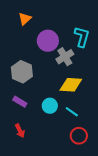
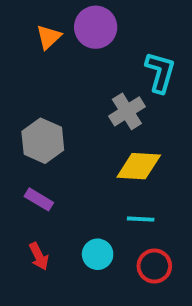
purple circle: (48, 41) -> (96, 27), moved
cyan circle: (50, 106) -> (98, 254), moved
cyan line: (72, 112) -> (141, 219), turned -32

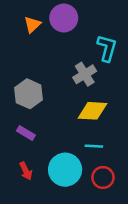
cyan circle: (98, 254) -> (65, 170), size x1.6

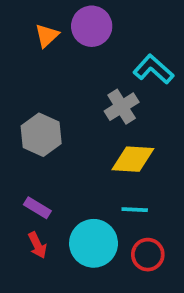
cyan L-shape: (107, 48) -> (153, 69), turned -64
purple rectangle: (26, 133) -> (37, 208), moved

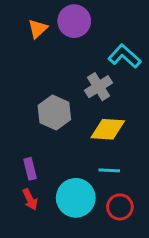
gray hexagon: (41, 135) -> (54, 112), moved
purple rectangle: (37, 208) -> (30, 169), turned 45

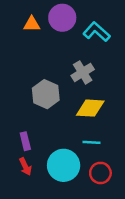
orange triangle: (38, 29) -> (32, 24), turned 42
cyan L-shape: (124, 56) -> (97, 32), moved

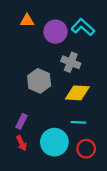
purple circle: (62, 18) -> (55, 32), moved
gray cross: (83, 72) -> (71, 62), turned -36
purple rectangle: (25, 141) -> (22, 121), turned 40

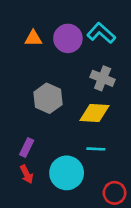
orange triangle: (27, 21) -> (33, 38), moved
gray cross: (71, 62) -> (103, 78), moved
red circle: (86, 149) -> (115, 193), moved

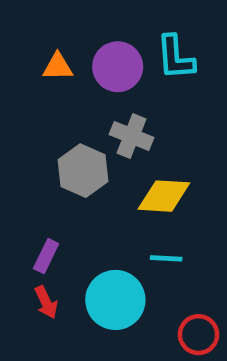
cyan L-shape: (101, 33) -> (175, 57), turned -136
gray cross: (103, 78) -> (132, 136), moved

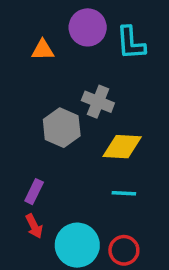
purple circle: (118, 67) -> (88, 27), moved
cyan circle: (115, 300) -> (77, 245), moved
red circle: (199, 335) -> (124, 250), moved

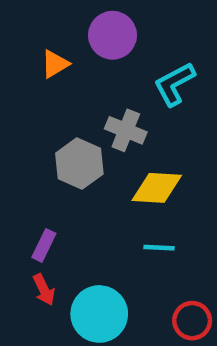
cyan L-shape: (131, 43) -> (174, 84), moved, turned 66
orange triangle: (43, 50) -> (55, 64), turned -30
red circle: (124, 250) -> (192, 321), moved

